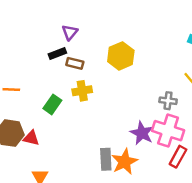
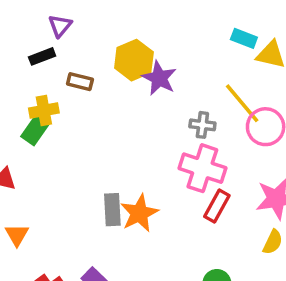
brown rectangle: (75, 63) -> (80, 82), moved
yellow cross: (82, 91) -> (44, 110), moved
purple star: (142, 133) -> (159, 78), moved

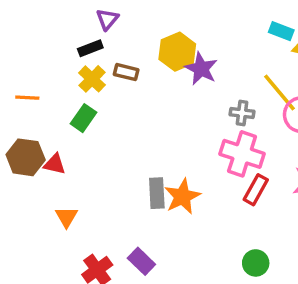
yellow cross: (44, 110) -> (92, 79), moved, turned -36

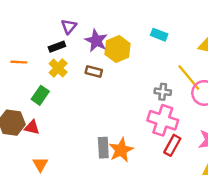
cyan rectangle: (281, 31) -> (159, 35), moved
purple star: (201, 69) -> (96, 41), moved
brown rectangle: (126, 72) -> (94, 72), moved
orange line: (27, 98) -> (19, 62), moved
green rectangle: (84, 118) -> (40, 95), moved

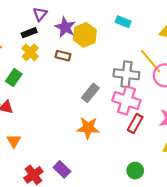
gray cross: (163, 92) -> (126, 74), size x1.6
gray rectangle: (103, 148) -> (90, 93), moved, turned 42
orange star: (121, 150) -> (88, 128), turned 30

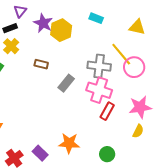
brown rectangle: (63, 56) -> (41, 64), moved
orange star: (88, 128) -> (69, 143), moved

